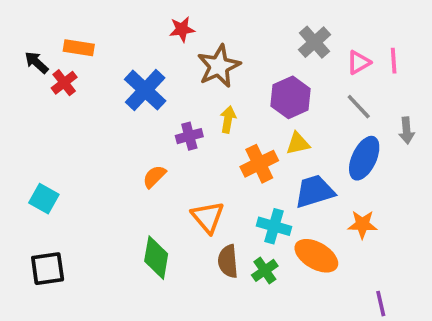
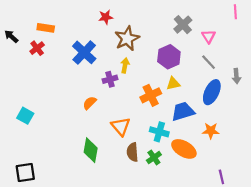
pink line: (394, 61) -> (235, 12), moved
black arrow: (37, 62) -> (11, 36), moved
pink triangle: (359, 62) -> (209, 36), turned -32
yellow arrow: (228, 120) -> (125, 65), moved
black square: (48, 269) -> (25, 173), moved

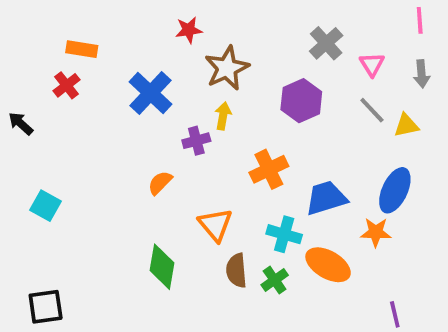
black arrow: (11, 36) -> (21, 123), moved
gray arrow: (236, 76) -> (422, 74), moved
yellow triangle: (173, 84) -> (406, 125), moved
blue ellipse: (212, 92) -> (395, 190), moved

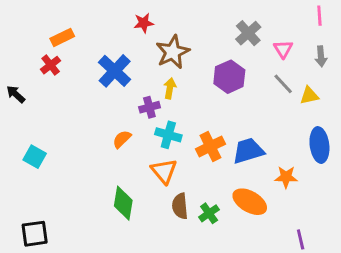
orange rectangle: (82, 49) -> (62, 37), turned -35
orange cross: (269, 169) -> (210, 146), moved
blue ellipse: (395, 190) -> (319, 145), moved, turned -32
cyan cross: (284, 234) -> (168, 135), moved

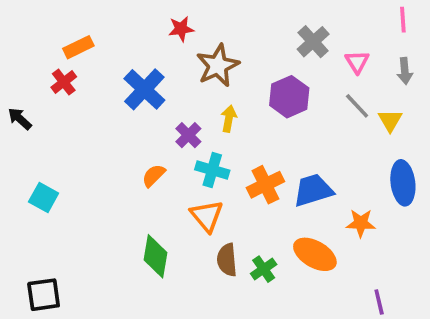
yellow arrow: (170, 88) -> (229, 119), moved
yellow triangle: (309, 96) -> (390, 121), turned -48
purple cross: (149, 107) -> (188, 135), turned -30

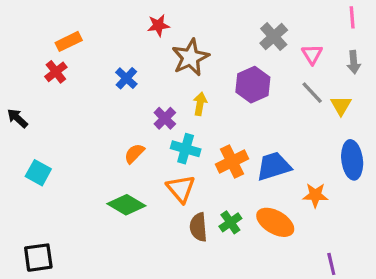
blue cross: (144, 89) -> (126, 78), size x0.6
black arrow: (20, 119) -> (17, 118), moved
green diamond: (155, 256) -> (126, 205), moved, turned -69
green cross: (264, 269) -> (230, 222), moved

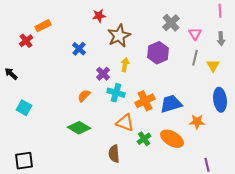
red cross: (56, 72) -> (26, 41), moved
gray line: (312, 93) -> (195, 58), turned 56
orange triangle: (181, 189) -> (125, 123), moved, turned -30
brown semicircle: (198, 227) -> (114, 154), moved

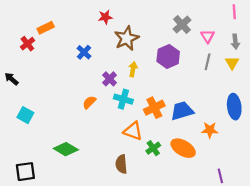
yellow triangle: (213, 66) -> (232, 63), moved
green diamond: (79, 128) -> (66, 149), moved

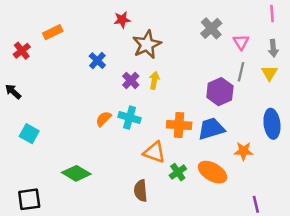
red cross: (27, 44) -> (22, 51), moved
purple hexagon: (168, 56) -> (220, 92), moved
purple cross: (110, 79) -> (131, 80), moved
cyan cross: (123, 99) -> (130, 118), moved
orange cross: (154, 108) -> (179, 125), turned 30

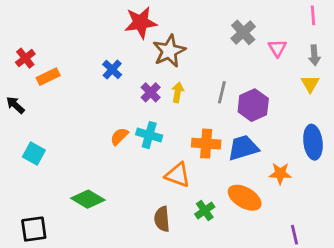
red star: (122, 20) -> (141, 22), size x1.6
orange rectangle: (53, 32) -> (48, 77), moved
gray line: (241, 72) -> (222, 92), moved
green cross: (178, 172) -> (205, 210), moved

